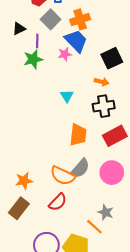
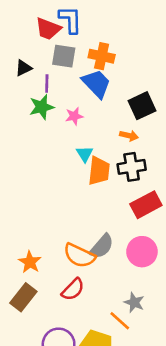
gray square: (51, 19) -> (64, 56), turned -36
orange cross: (80, 19) -> (102, 56), turned 30
pink star: (65, 54) -> (74, 116), moved
orange trapezoid: (78, 135) -> (99, 171), moved
orange star: (24, 181) -> (30, 262), turned -30

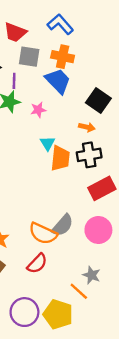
blue L-shape: (70, 20) -> (60, 24), moved, turned -40
black square: (142, 106) -> (98, 101), turned -30

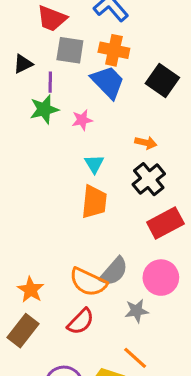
black square: (98, 101) -> (162, 81), moved
black cross: (89, 155) -> (149, 179), turned -30
orange trapezoid: (60, 158) -> (94, 202), moved
gray star: (91, 275) -> (137, 311), moved, turned -30

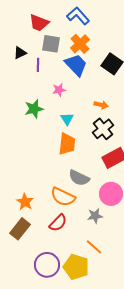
orange cross: (114, 50) -> (80, 44), turned 36
green star: (44, 109) -> (34, 109), moved
gray semicircle: (114, 271) -> (79, 178), moved, turned 75

